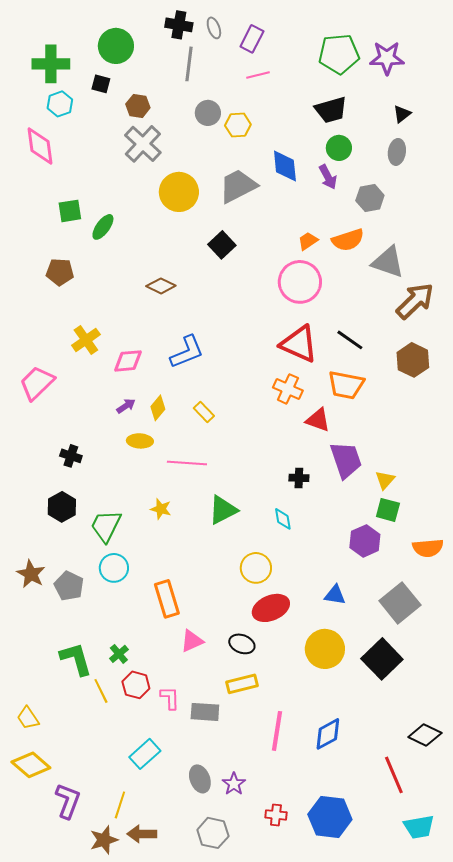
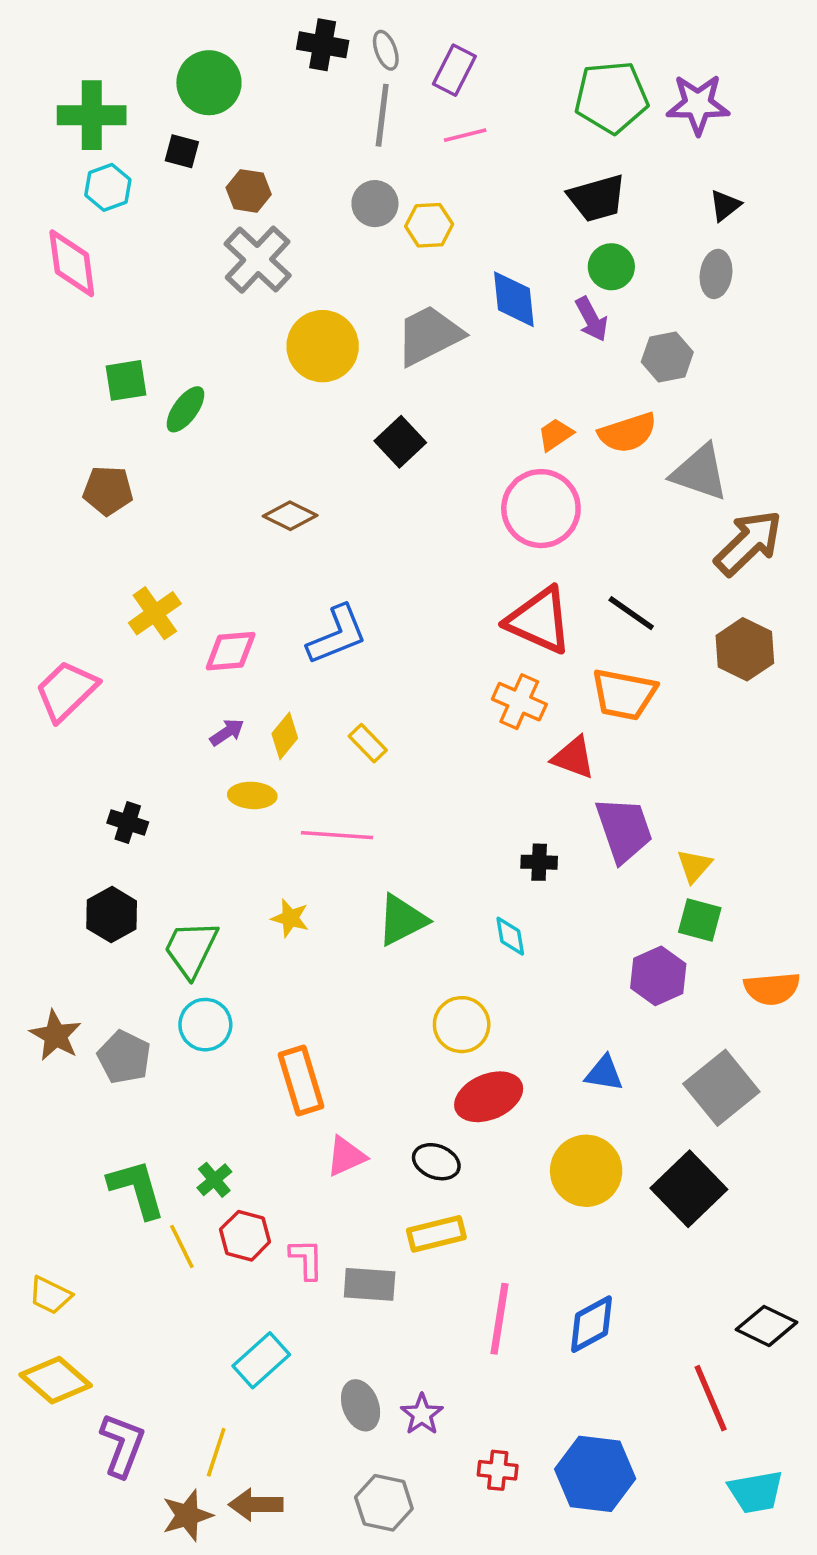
gray line: (189, 64) -> (382, 115), moved
yellow trapezoid: (28, 718) -> (50, 1295), turned -30

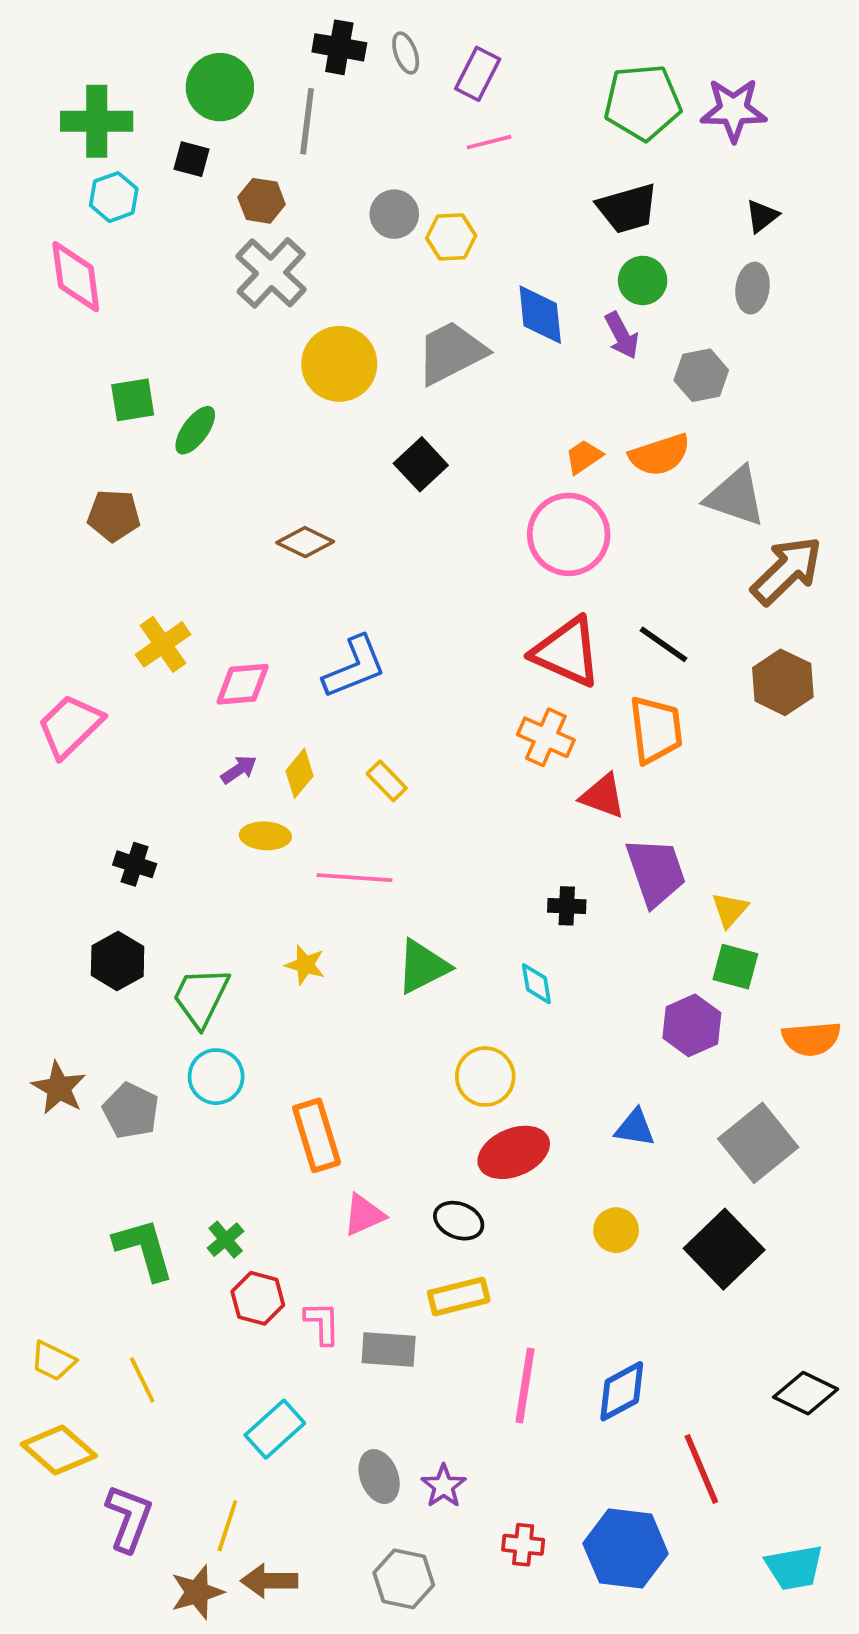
gray line: (382, 115) -> (307, 121), moved
orange trapezoid: (624, 694) -> (656, 730), turned -108
yellow circle: (586, 1171) -> (616, 1230), size x0.6
yellow line: (182, 1247) -> (142, 1380), moved
red line: (711, 1398) -> (701, 1469), moved

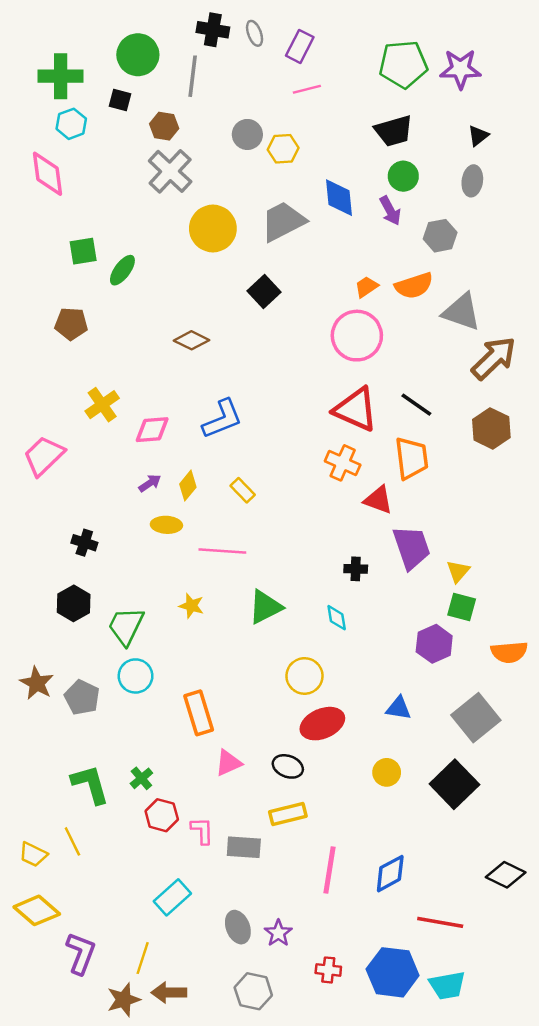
yellow line: (142, 1380) -> (72, 841), moved
red line: (701, 1469) -> (440, 922), turned -57
cyan trapezoid: (794, 1568) -> (447, 985), moved

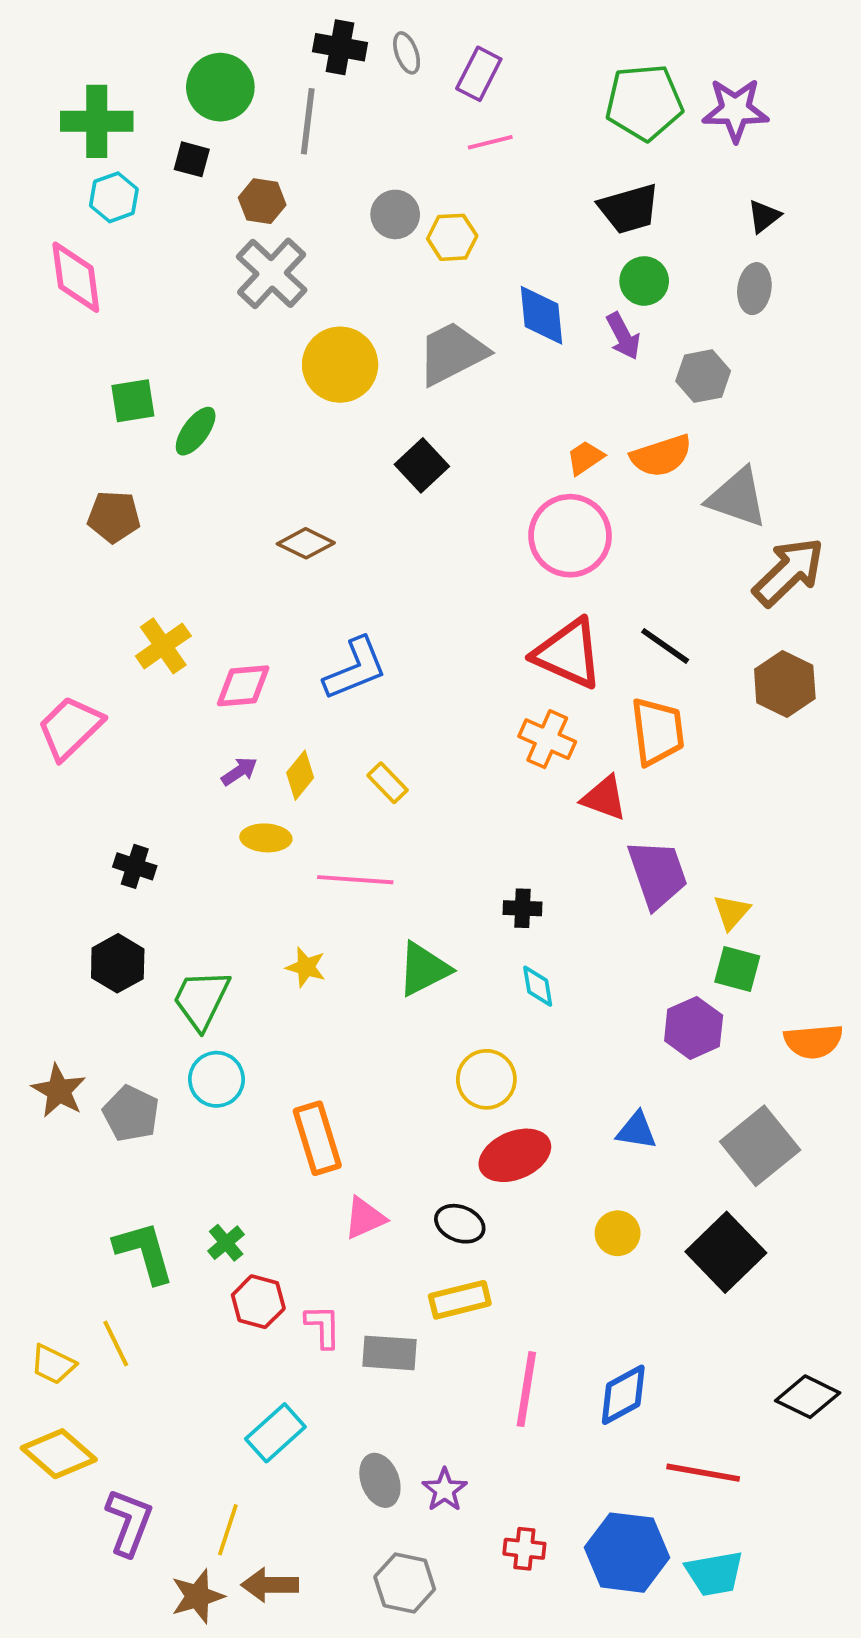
black cross: (356, 569) -> (523, 908), moved

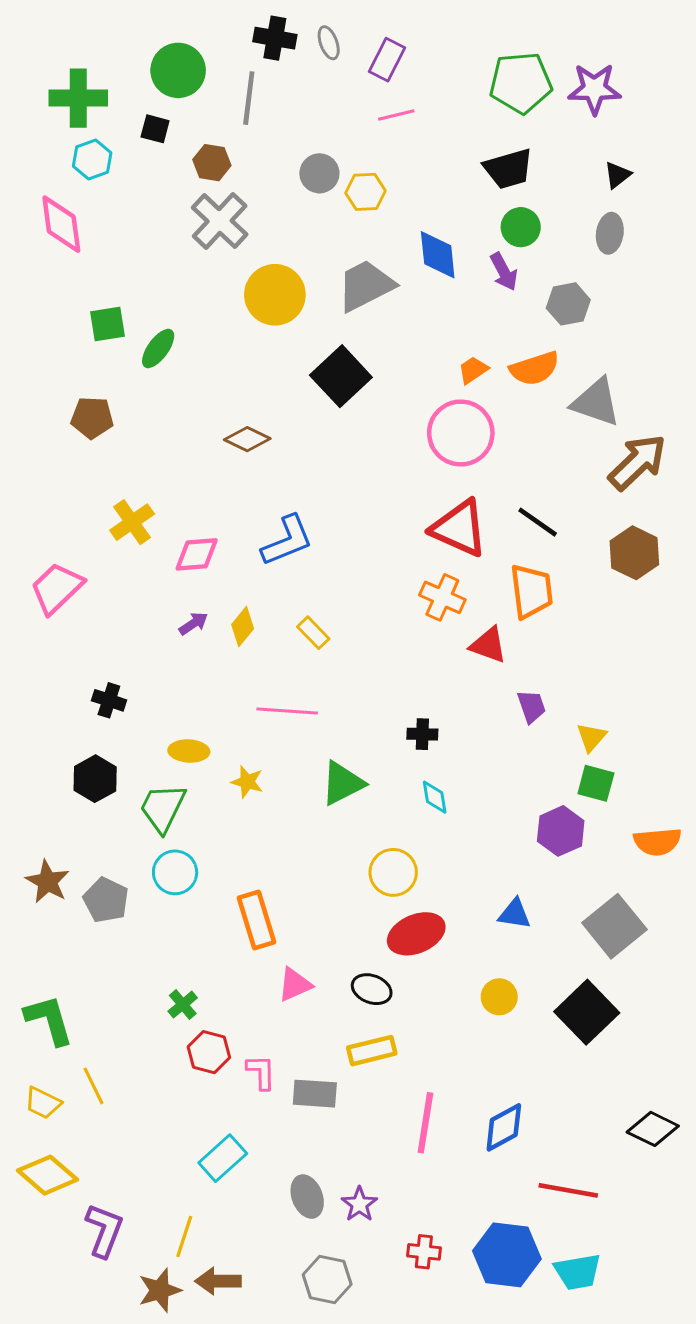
black square: (422, 465) -> (341, 376), size x1.4
yellow ellipse: (266, 838) -> (189, 751), moved
purple trapezoid: (657, 874) -> (531, 706), size x0.6
green L-shape: (144, 1252) -> (49, 1020), moved

